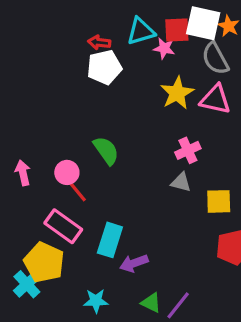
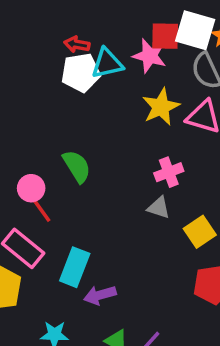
cyan triangle: (141, 31) -> (107, 63), moved
pink star: (164, 48) -> (150, 56), size x1.4
yellow square: (219, 201) -> (200, 232), turned -36

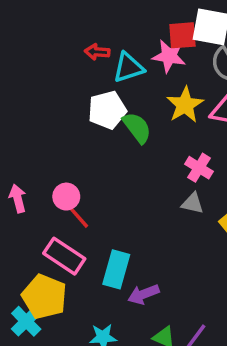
white pentagon: (81, 73) -> (107, 110), moved
green semicircle: (77, 166) -> (137, 128), moved
pink cross: (169, 172) -> (199, 168), turned -32

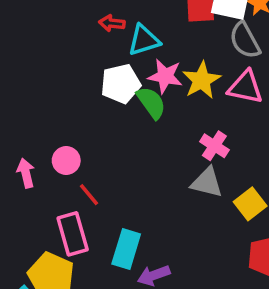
pink star: (169, 56) -> (165, 76), moved
pink circle: (66, 197) -> (66, 161), moved
gray triangle: (193, 203) -> (207, 182), size x1.4
pink rectangle: (64, 256) -> (73, 234), turned 39

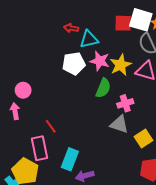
green semicircle: (151, 103) -> (103, 88), moved, turned 54
pink cross: (214, 146) -> (125, 103), turned 35
pink circle: (66, 161) -> (23, 90), moved

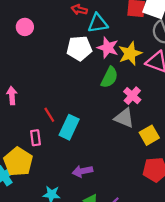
pink circle: (23, 90) -> (25, 27), moved
pink cross: (125, 103) -> (132, 96), turned -35
pink rectangle: (40, 148) -> (36, 138), size x0.6
cyan rectangle: (70, 159) -> (69, 127), moved

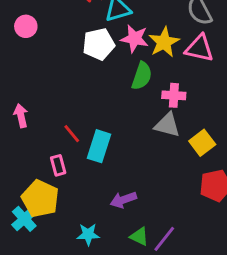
pink cross: (132, 96) -> (174, 95), turned -30

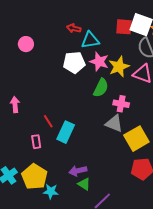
yellow square: (202, 143) -> (136, 139), size x1.4
yellow pentagon: (40, 199) -> (34, 177), moved
green triangle: (139, 236) -> (84, 184), moved

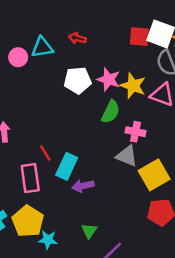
cyan triangle: (90, 40) -> (42, 47), moved
yellow star: (119, 67) -> (133, 86), turned -30
pink rectangle: (36, 142) -> (30, 178), size x1.6
purple arrow: (78, 171) -> (83, 186), moved
green triangle: (84, 184) -> (89, 231), turned 32

